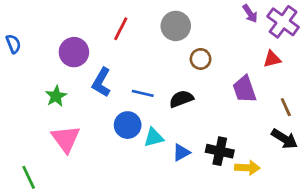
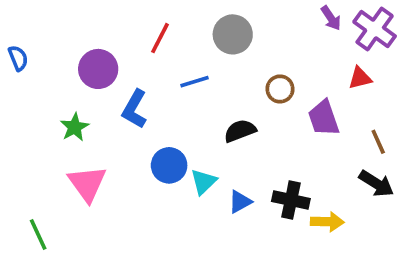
brown circle: (201, 59) -> (280, 89), moved
blue line: (143, 93) -> (195, 82), moved, turned -30
cyan triangle: (154, 137) -> (204, 182), turned -30

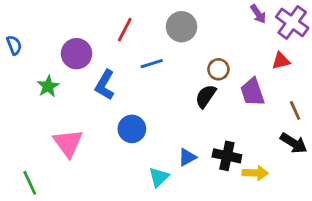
green star: (75, 127) -> (48, 86), moved
black semicircle: (240, 131) -> (206, 96), moved, turned -35
cyan triangle: (204, 182) -> (159, 177), moved

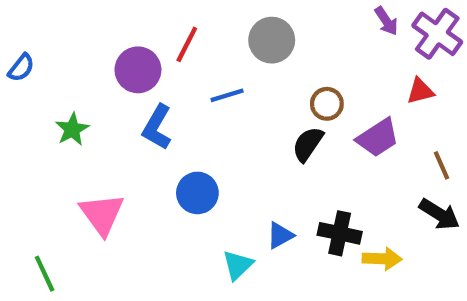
blue semicircle: (14, 45) -> (21, 68), turned 60
purple circle: (77, 54) -> (138, 70), moved
purple trapezoid: (252, 92) -> (378, 138), turned -104

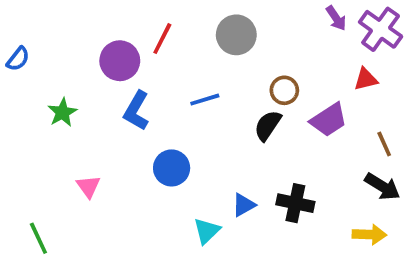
blue line: (227, 95) -> (205, 100), moved
pink triangle: (102, 214) -> (88, 186), size x0.6
yellow arrow: (382, 259) -> (369, 235), moved

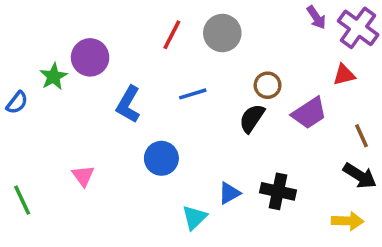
red line: (162, 39) -> (172, 35), moved
blue semicircle: (18, 59) -> (17, 103), moved
purple circle: (120, 61) -> (90, 57), moved
green star: (62, 113) -> (54, 77), moved
green line: (38, 238) -> (22, 200), moved

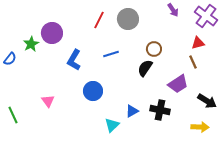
purple arrow: (316, 17) -> (173, 10), moved
purple trapezoid: (309, 113) -> (178, 84), moved
brown line: (362, 136) -> (193, 62), moved

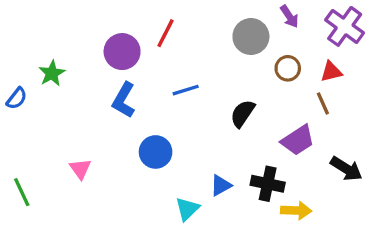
gray circle: (128, 19) -> (251, 37), moved
purple circle: (52, 33) -> (122, 52), moved
brown circle: (154, 49) -> (288, 68), moved
yellow arrow: (200, 127) -> (296, 211), moved

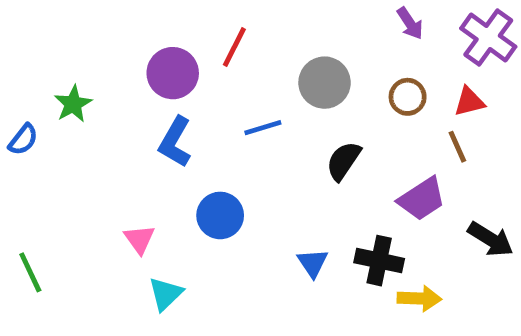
gray circle: (251, 37) -> (325, 83), moved
pink triangle: (80, 169) -> (139, 239), moved
blue triangle: (221, 185) -> (313, 263), turned -35
cyan triangle: (187, 209) -> (166, 294), moved

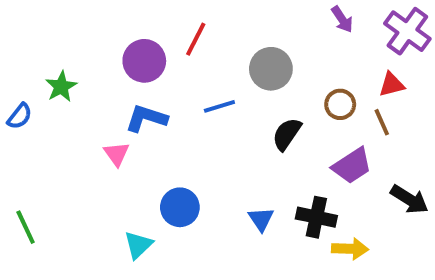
brown circle: (408, 97) -> (340, 104), moved
blue L-shape: (175, 142) -> (146, 118), turned 78
blue circle: (220, 215) -> (180, 207), moved
pink triangle: (139, 239) -> (117, 154), moved

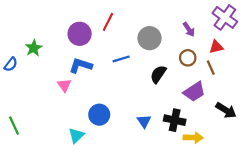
purple arrow: (342, 19) -> (189, 29), moved

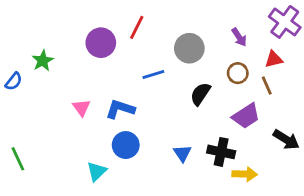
blue L-shape: (81, 65) -> (120, 109), moved

